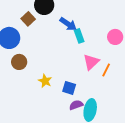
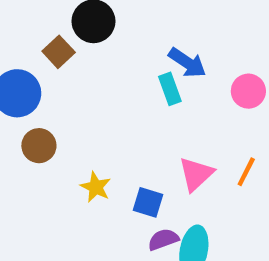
blue arrow: (68, 24) -> (187, 63), moved
pink triangle: (91, 62) -> (196, 174), moved
orange line: (106, 70) -> (246, 172), moved

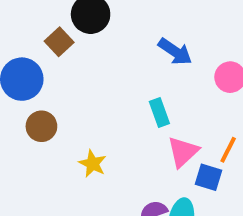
cyan rectangle: (170, 89) -> (159, 113), moved
blue square: (148, 202) -> (209, 177), moved

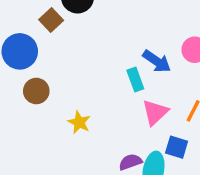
blue arrow: (175, 52) -> (157, 61), moved
blue square: (209, 177) -> (177, 147), moved

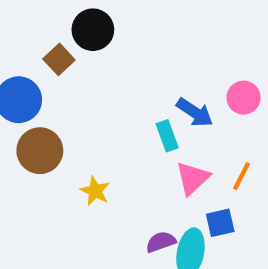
brown circle: (36, 91) -> (40, 151), size x1.4
blue square: (177, 147) -> (220, 223), turned -30

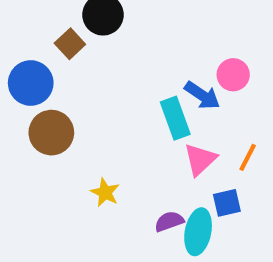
pink circle: (244, 98) -> (233, 75), moved
cyan rectangle: (167, 136) -> (175, 118), size x1.4
yellow star: (95, 191) -> (105, 193), moved

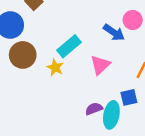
cyan rectangle: (175, 118) -> (69, 46), moved, turned 70
pink triangle: (200, 159) -> (100, 65), moved
yellow star: (105, 193) -> (55, 67), moved

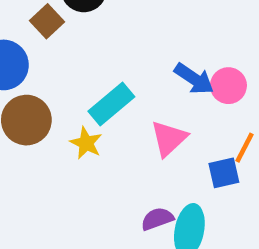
pink circle: (133, 20) -> (228, 86), moved
blue square: (129, 97) -> (224, 173), moved

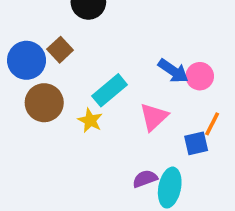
brown square: (47, 21) -> (60, 50), moved

